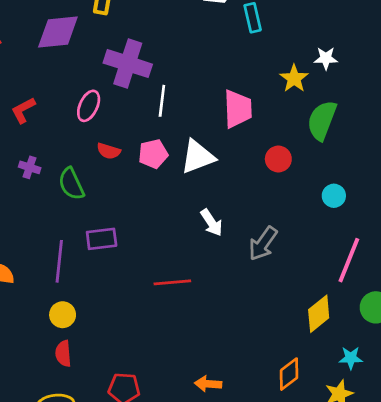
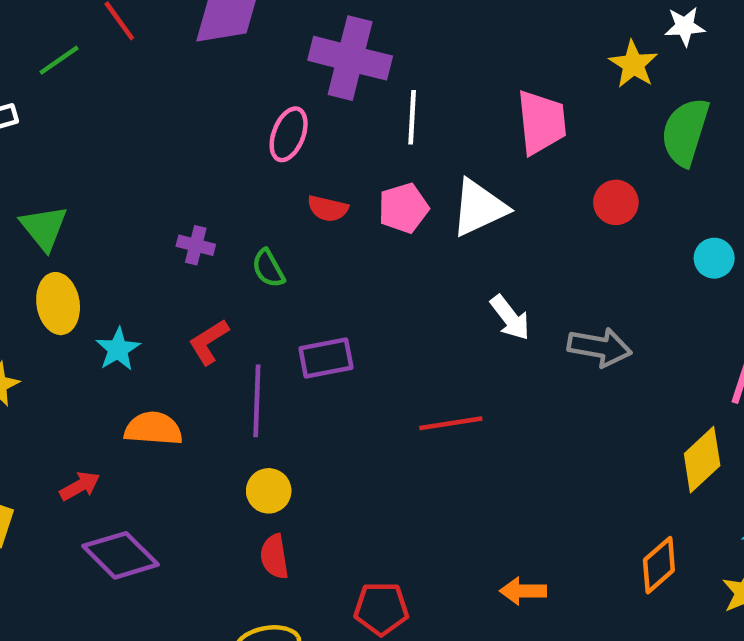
red L-shape: (23, 110) -> (209, 342), moved
green semicircle: (71, 184) -> (268, 268), size x0.7
gray arrow: (263, 244) -> (600, 347), turned -111

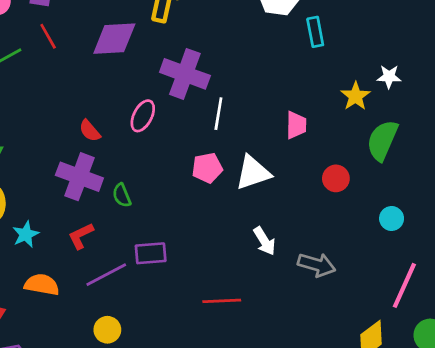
pink trapezoid: (541, 122) -> (296, 125), size x0.7
red semicircle: (328, 209) -> (90, 131), moved, turned 30
purple cross: (196, 245) -> (79, 177), size x2.0
purple line: (257, 401) -> (106, 275), turned 54

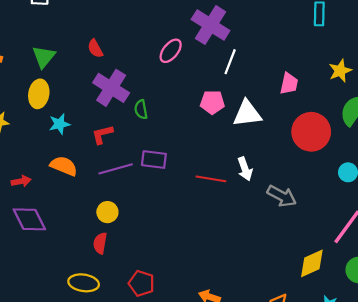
red semicircle: (90, 131) -> (95, 48), moved
red circle: (336, 178) -> (311, 132), size x1.8
red line: (222, 301) -> (211, 179), moved

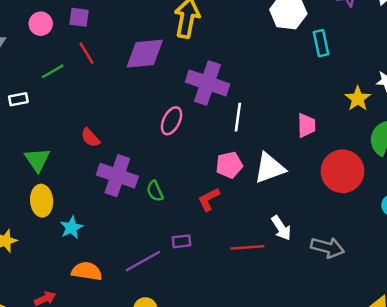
red L-shape: (102, 134) -> (209, 199), moved
purple rectangle: (154, 160) -> (182, 241), size x0.7

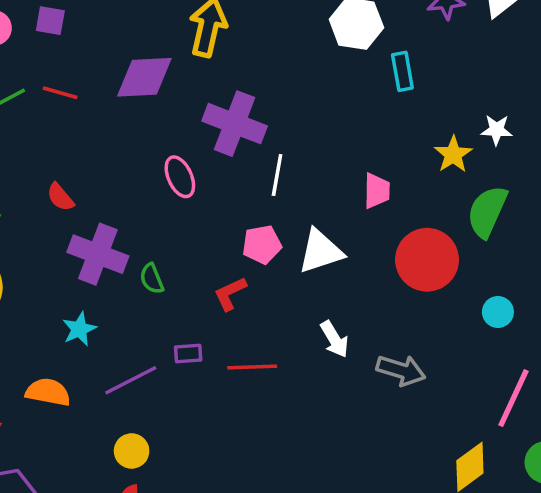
red line: (86, 53) -> (60, 93), moved, turned -45
pink ellipse: (171, 121) -> (180, 177), turned -52
cyan star: (71, 228) -> (79, 329), moved
red line: (247, 247) -> (252, 367), moved

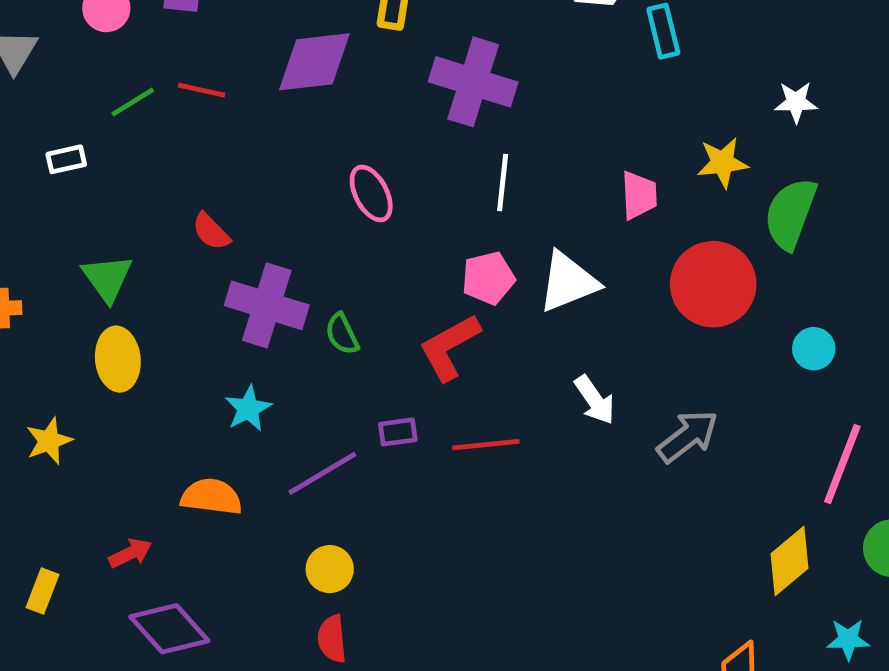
purple cross: (235, 124) -> (473, 82), moved
yellow star: (453, 154) -> (723, 163), moved, turned 30
red L-shape: (230, 293) -> (449, 347), size x1.4
gray arrow: (401, 370) -> (688, 436), turned -51

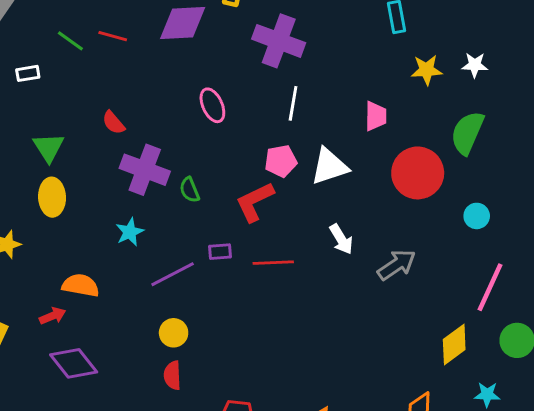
green line: (133, 102) -> (70, 41), turned 64
yellow star: (723, 163) -> (427, 70), moved
orange semicircle: (211, 497) -> (81, 285), moved

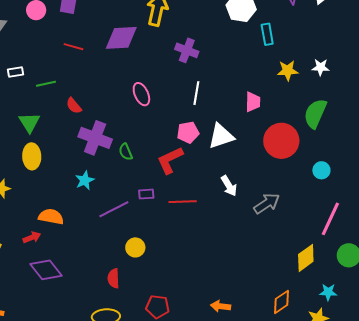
green line: (70, 41) -> (46, 84), moved, turned -48
purple cross: (279, 41) -> (187, 50), size x0.7
yellow circle: (174, 333) -> (135, 247), moved

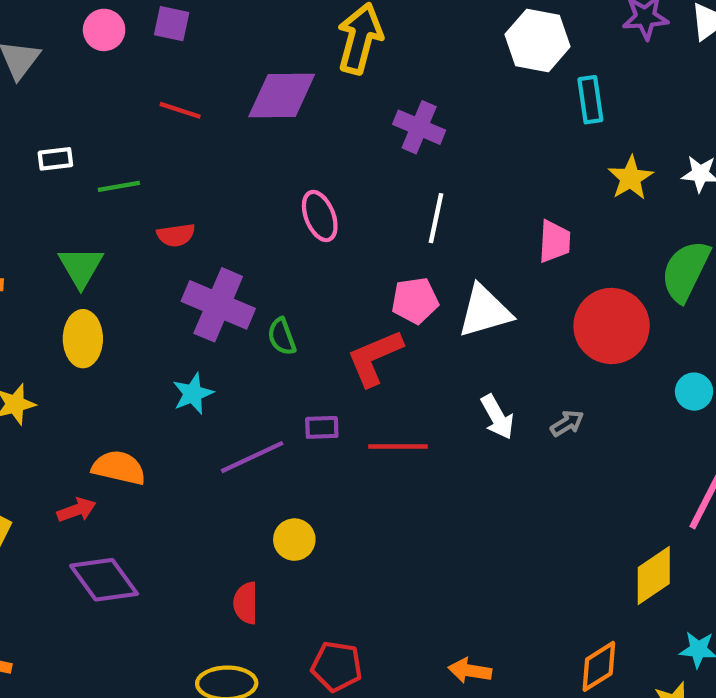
yellow star: (288, 70) -> (631, 178), turned -30
red semicircle: (74, 106) -> (176, 235), turned -60
gray arrow: (267, 203) -> (567, 423), moved, size x0.6

